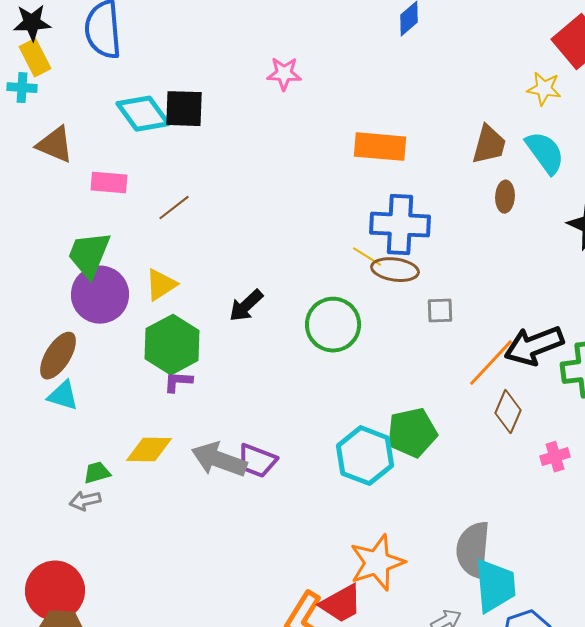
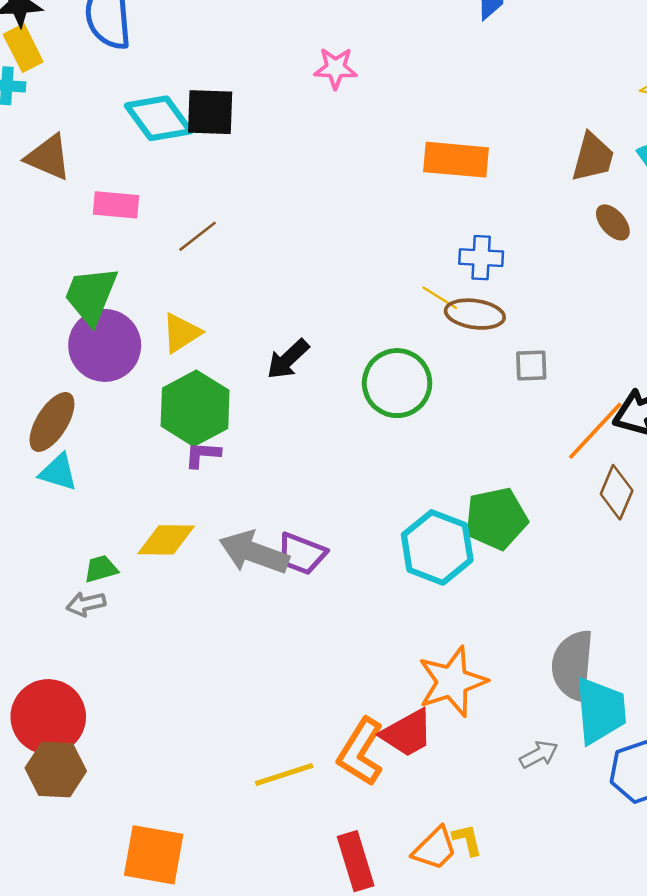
brown ellipse: (505, 197) -> (613, 222), turned -44
blue cross: (400, 225) -> (481, 258), size x0.6

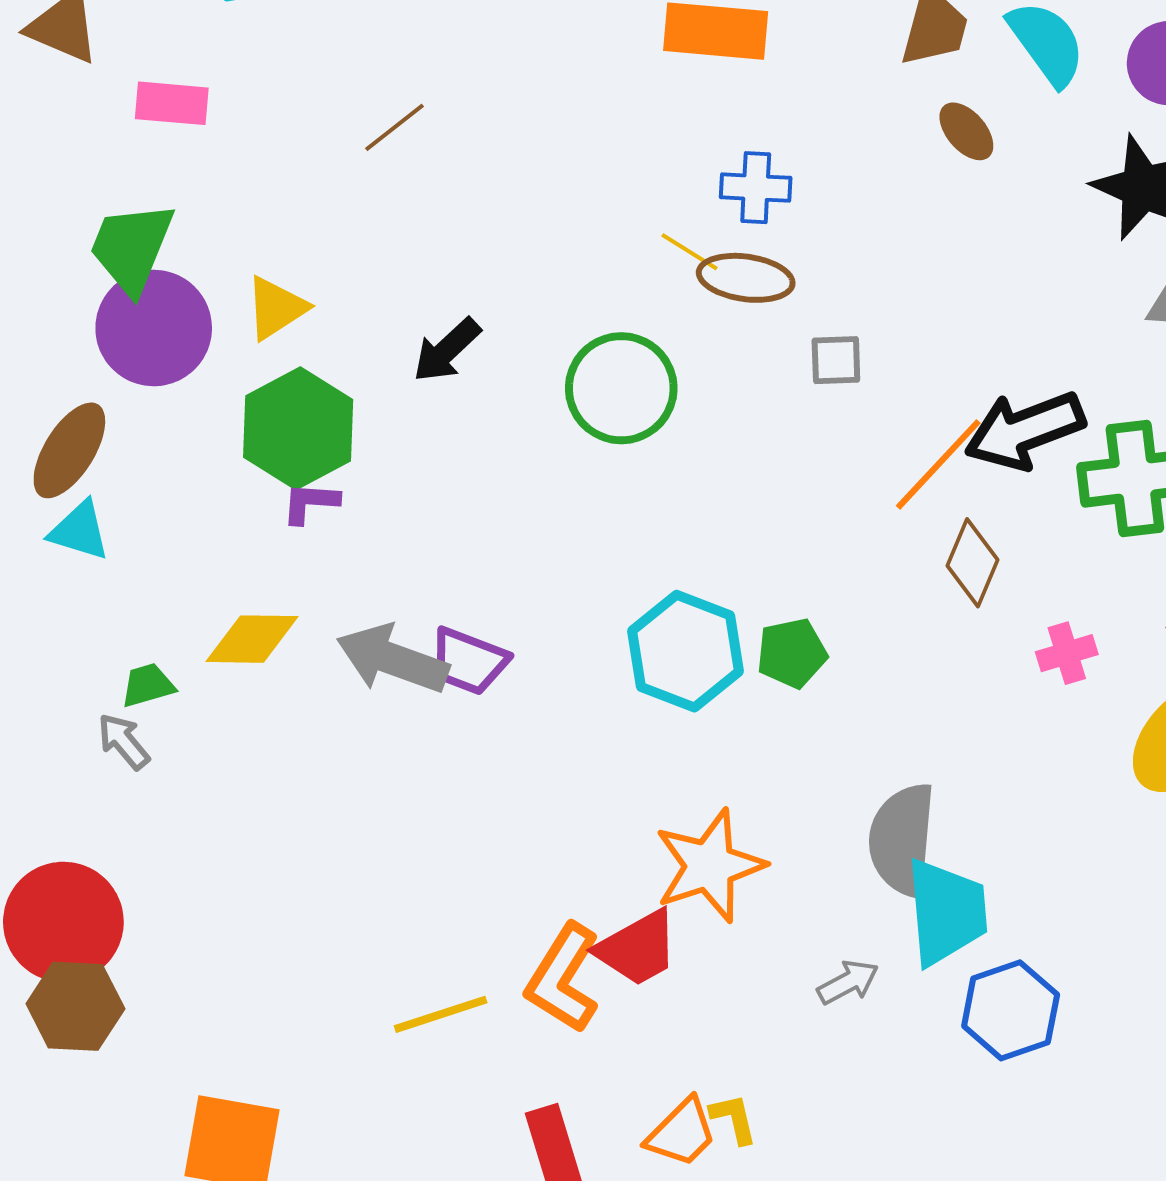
brown line: (198, 236) -> (394, 127), moved
green pentagon: (496, 519) -> (792, 653), moved, size x0.7
gray arrow: (86, 604) -> (124, 741), turned 63

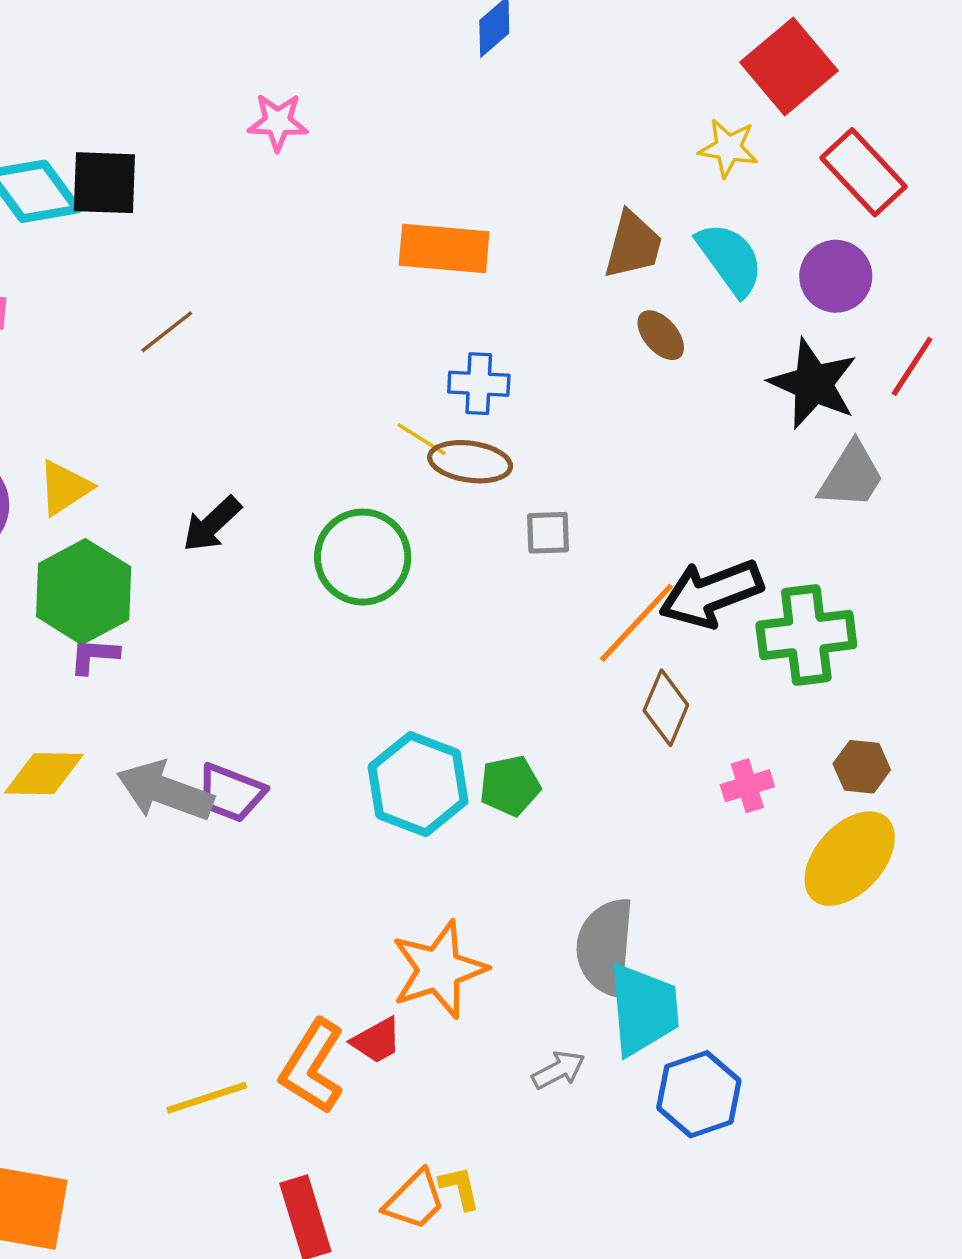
red trapezoid: (637, 948) -> (377, 1041), size x0.7

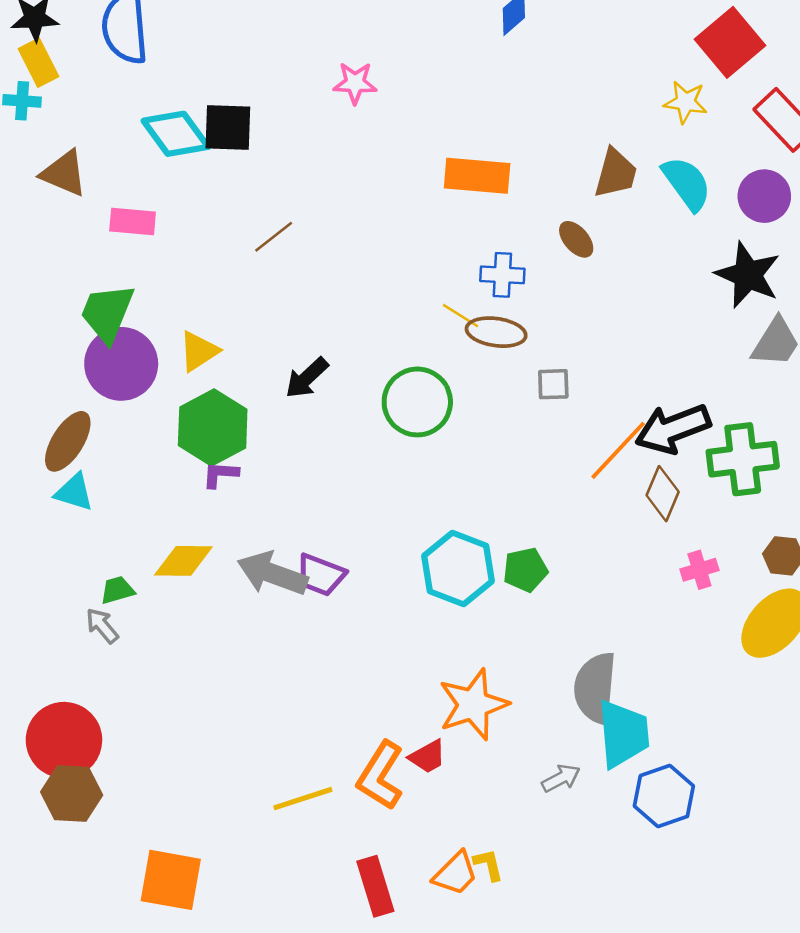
brown ellipse: (661, 335) -> (576, 239), moved
brown diamond: (666, 708) -> (663, 494), moved

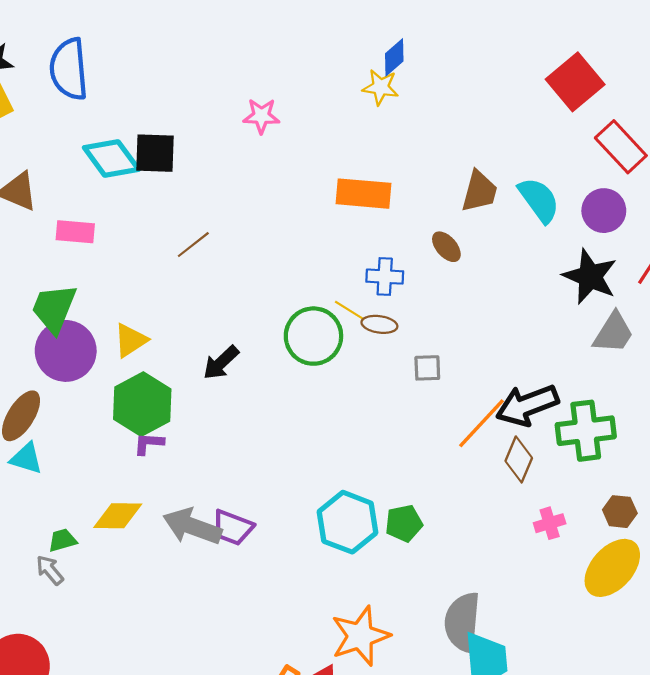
yellow star: (685, 102) -> (380, 87), moved
brown ellipse: (496, 332) -> (379, 324), size x0.7
green circle: (417, 402) -> (313, 336), moved

